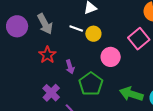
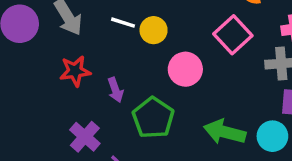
red star: (47, 55) -> (75, 71), turned 30

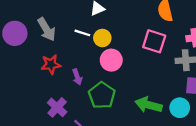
pink square: (233, 35) -> (154, 41), turned -30
pink circle: (185, 69) -> (111, 60), moved

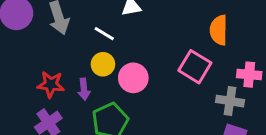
yellow circle: (102, 38) -> (103, 64), moved
red star: (51, 64) -> (51, 84), moved

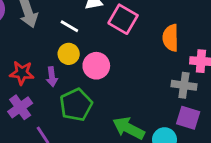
orange semicircle: (219, 30) -> (171, 38), moved
pink square: (195, 67) -> (123, 19), moved

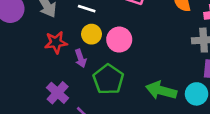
red star: (22, 73) -> (56, 42), moved

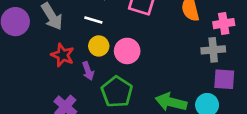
red star: (56, 42) -> (63, 55), turned 30

